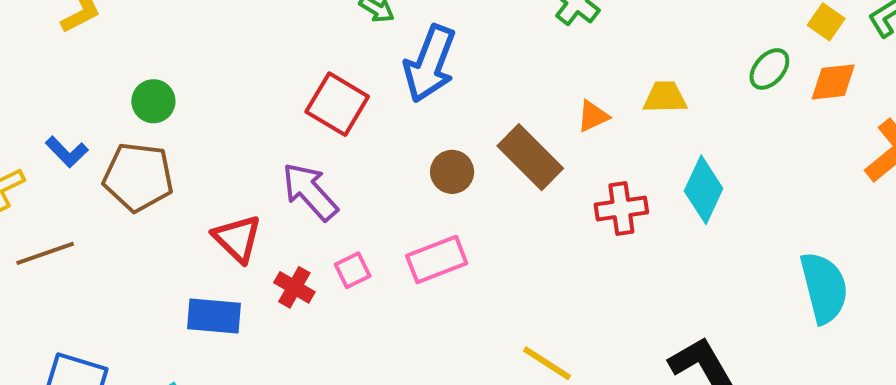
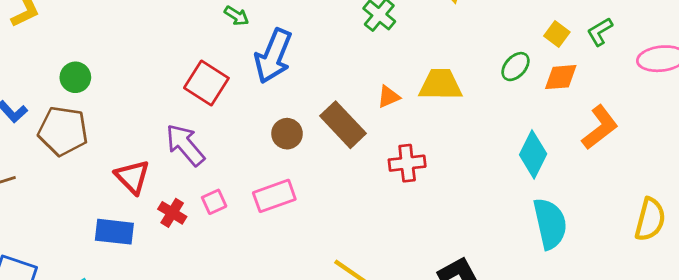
yellow trapezoid: (665, 97) -> (440, 85), size x1.4
cyan diamond: (704, 190) -> (533, 154), moved

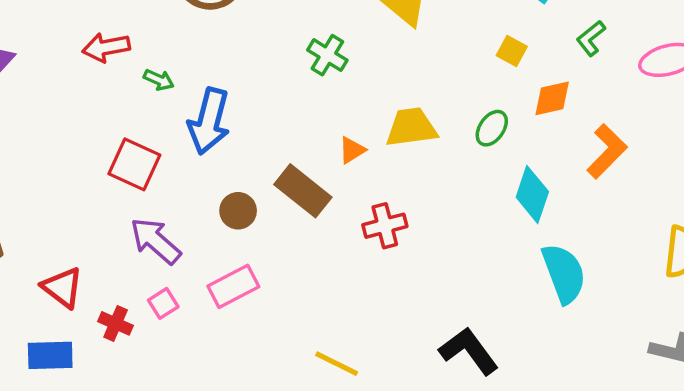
yellow square: (557, 34) -> (512, 51), moved
green ellipse: (515, 67) -> (492, 128), moved
purple arrow: (185, 145) -> (155, 241), moved

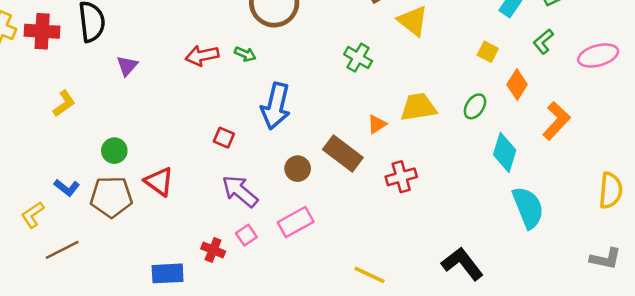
green arrow: (159, 80) -> (245, 54), moved
orange diamond: (552, 98) -> (517, 84), turned -44
red square: (134, 164) -> (224, 138), size x0.6
red triangle: (63, 287) -> (159, 182), moved

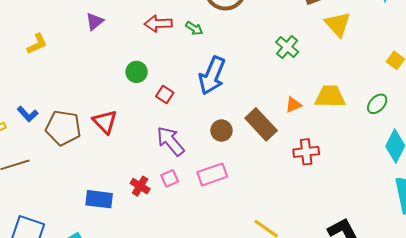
green circle: (114, 151) -> (137, 72), moved

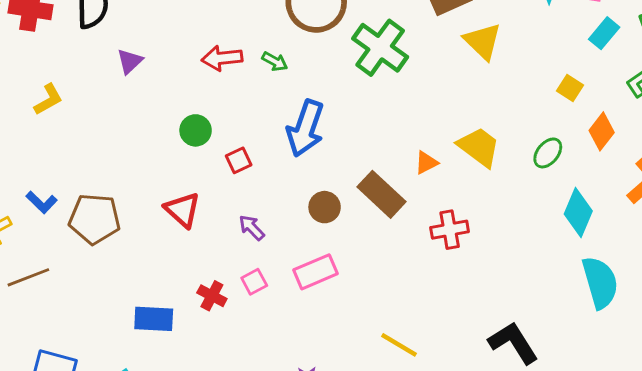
green cross: (287, 47) -> (380, 48), moved, size x1.6
red square: (165, 94) -> (239, 160), turned 36
yellow trapezoid: (330, 96) -> (479, 147), turned 40
red triangle: (105, 122) -> (182, 210), moved
purple arrow: (171, 141) -> (252, 228), size x0.6

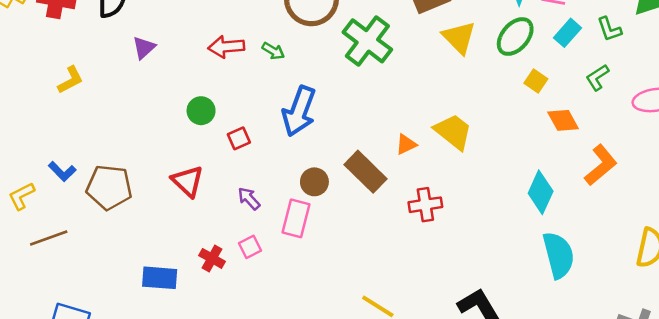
orange diamond: (602, 131) -> (563, 120), turned -68
green ellipse: (548, 153) -> (515, 36), moved, size x1.4
pink rectangle: (316, 272) -> (296, 218), moved, turned -54

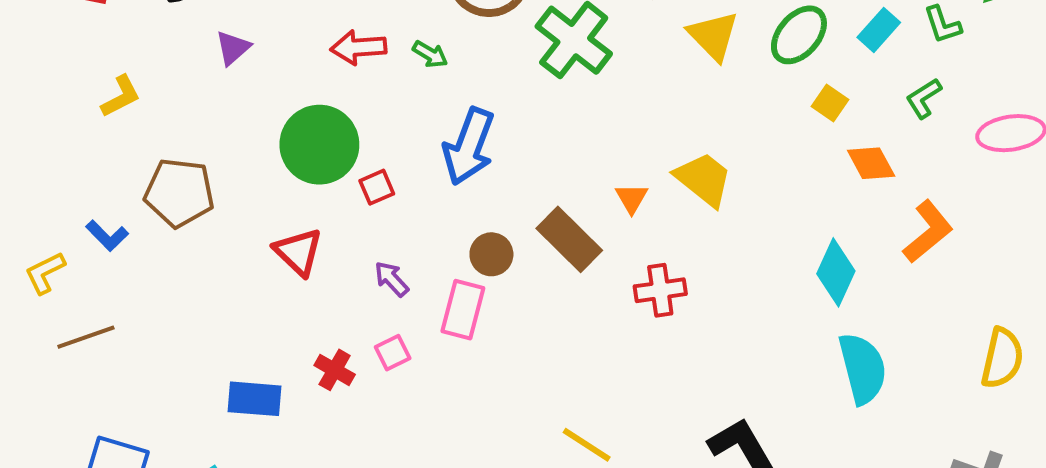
green circle: (201, 111) -> (319, 145), size x1.8
orange triangle: (406, 144) -> (632, 198), turned -35
brown pentagon: (109, 187) -> (179, 193), moved

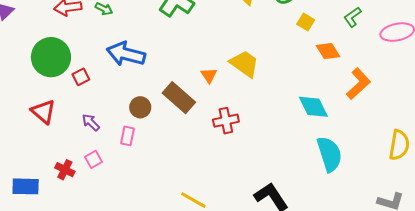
blue arrow: (469, 146) -> (126, 54), turned 87
cyan diamond: (836, 272) -> (313, 107), turned -48
pink rectangle: (463, 310) -> (127, 136), size x0.7

